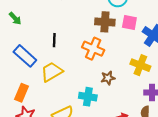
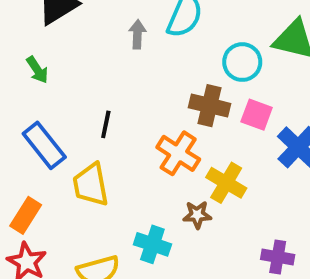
yellow cross: (140, 65) -> (226, 183), moved
yellow trapezoid: (52, 72) -> (91, 185), turned -80

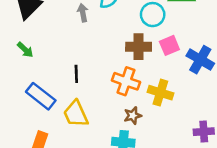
pink square: (257, 115) -> (169, 45), turned -30
brown star: (197, 215) -> (133, 116), moved

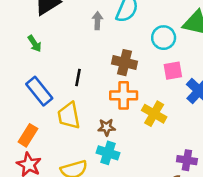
brown cross: (139, 47) -> (125, 63), moved
orange cross: (126, 81) -> (124, 95), turned -32
brown star: (133, 116) -> (107, 127), moved

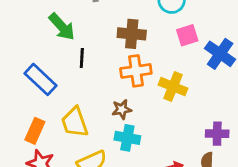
green arrow: (35, 44) -> (62, 27), moved, size x1.5
yellow trapezoid: (69, 116) -> (75, 122), moved

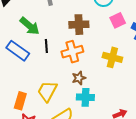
orange cross: (136, 71) -> (72, 52), moved
blue rectangle: (40, 79) -> (18, 51), moved
yellow trapezoid: (75, 122) -> (47, 91), turned 55

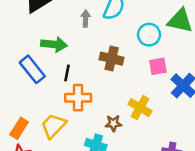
green arrow: (30, 26) -> (54, 44), turned -50
orange cross: (72, 52) -> (78, 98), moved
brown star: (79, 78) -> (113, 123), moved

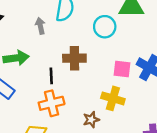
pink square: (158, 66) -> (122, 69), moved, turned 30
black line: (67, 73) -> (51, 76), moved

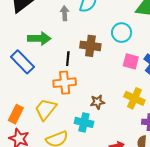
cyan circle: (105, 27) -> (122, 33), moved
yellow cross: (113, 98) -> (134, 98), moved

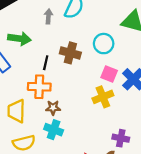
yellow cross: (134, 98) -> (103, 97), moved, turned 36
brown star: (97, 102) -> (53, 108), moved
yellow trapezoid: (46, 109) -> (16, 111), turned -45

